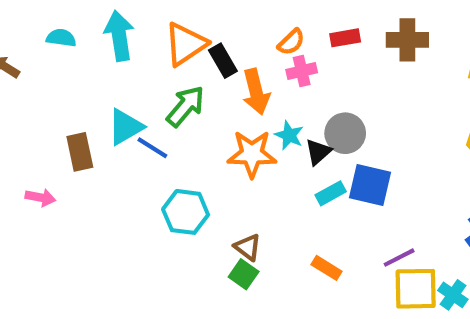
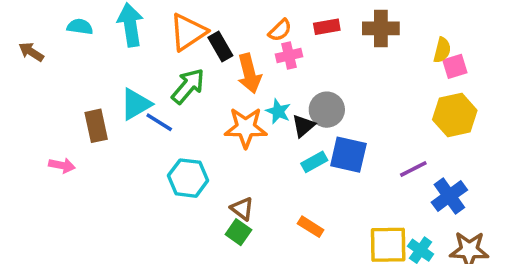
purple line: (399, 258) -> (413, 169), moved

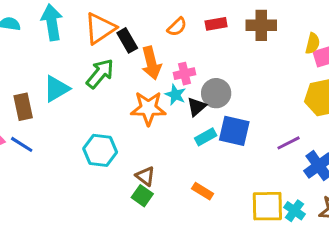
pink cross: (289, 55) -> (184, 74), moved
blue line: (159, 122) -> (22, 144), moved

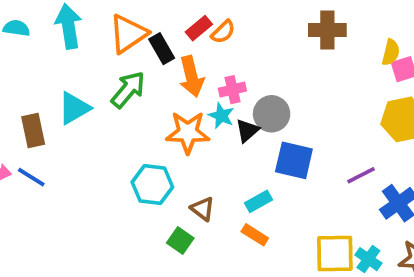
red rectangle: (216, 24) -> (199, 28), moved, turned -30
cyan rectangle: (206, 137) -> (259, 201), moved
cyan hexagon: (100, 150) -> (152, 185), moved
brown triangle: (145, 176) -> (203, 209), moved

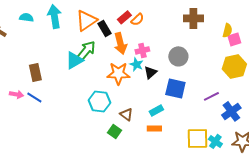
cyan triangle: (74, 108) -> (74, 60), moved
gray circle: (272, 114) -> (178, 56), moved
orange rectangle: (255, 235) -> (154, 128), turned -32

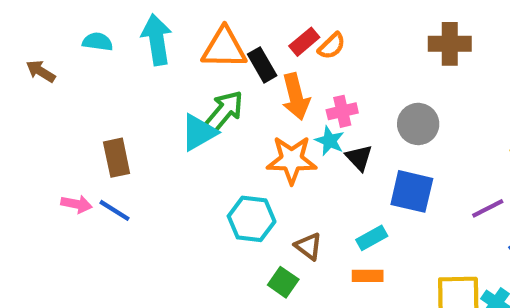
orange triangle: (86, 20) -> (224, 48), turned 35
black triangle: (150, 72) -> (359, 158), turned -32

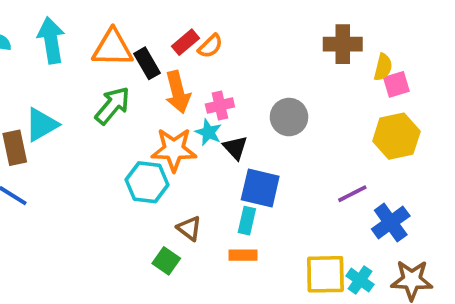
brown cross: (450, 44) -> (343, 44), moved
cyan triangle: (199, 132) -> (42, 125), moved
blue square: (412, 191) -> (260, 188), moved
cyan hexagon: (252, 219) -> (147, 182), moved
cyan rectangle: (372, 238) -> (247, 221), turned -48

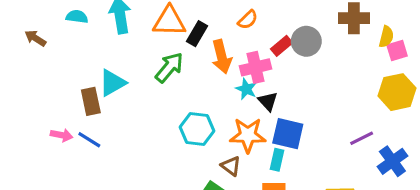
red rectangle: (185, 42) -> (282, 46), moved
black rectangle: (147, 63) -> (197, 34), turned 60
pink cross: (220, 106) -> (255, 67), size x1.4
gray circle: (289, 117) -> (306, 41), moved
orange star: (174, 150) -> (248, 135), moved

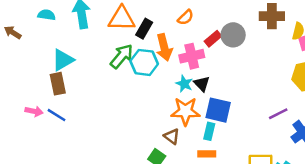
cyan triangle: (112, 83) -> (63, 60), moved
cyan star: (246, 89) -> (184, 84), moved
cyan hexagon: (197, 129) -> (144, 62), moved

